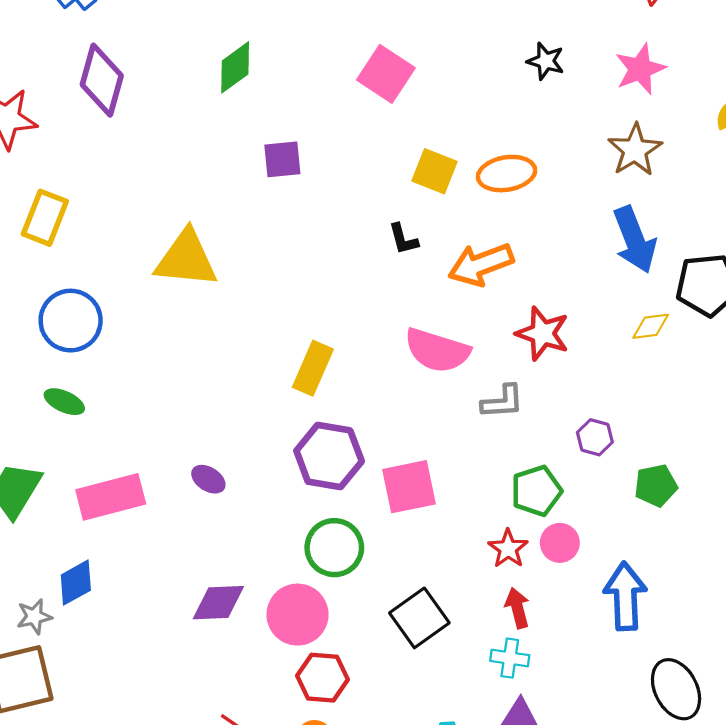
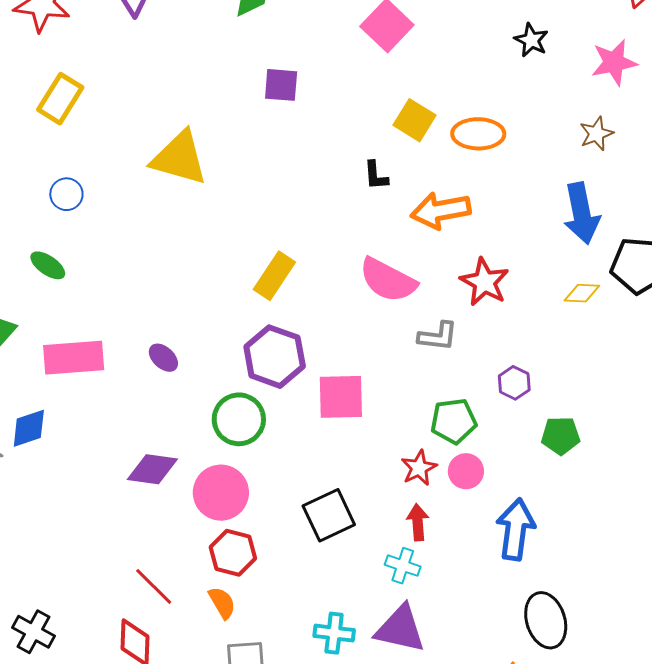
brown star: (635, 150) -> (596, 134), size x0.7
blue circle: (71, 321) -> (66, 194), size x0.6
green circle: (334, 548) -> (239, 419), moved

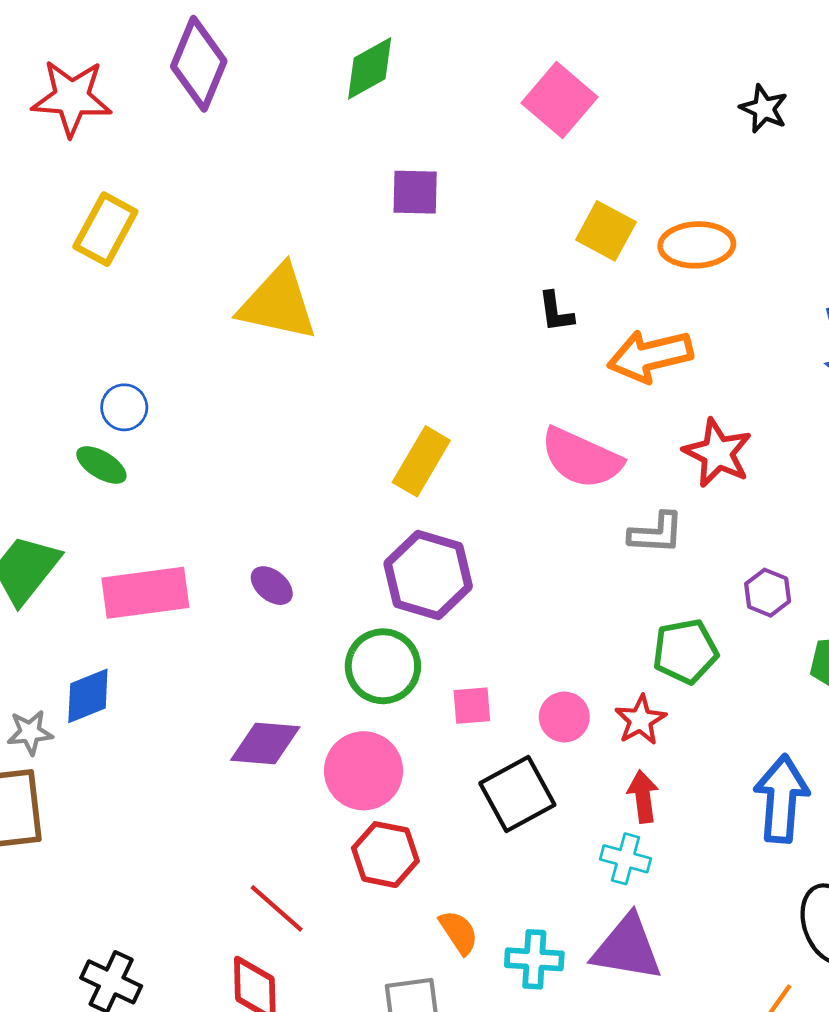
blue circle: (66, 194) -> (124, 407), moved
pink square: (341, 397) -> (472, 706), moved, size x0.6
pink circle: (466, 471) -> (564, 717), moved
orange semicircle: (222, 603) -> (459, 932), moved

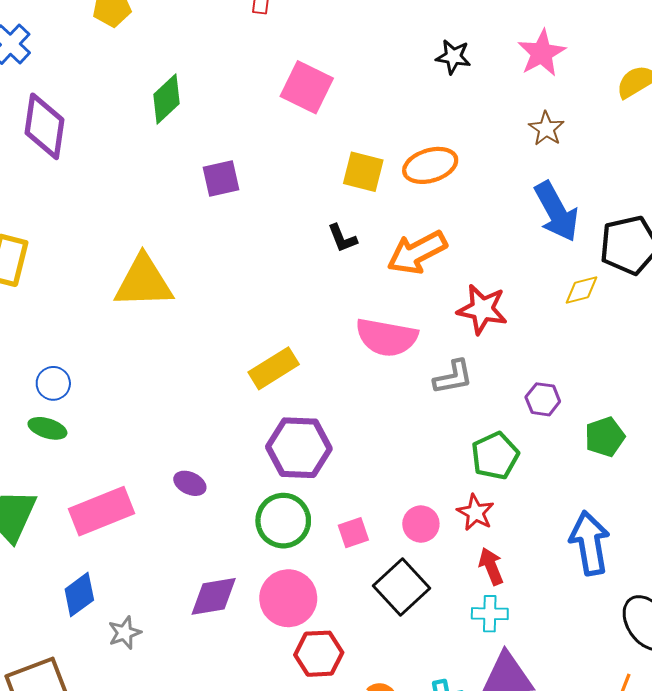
yellow rectangle: (421, 461) -> (274, 368), turned 42
gray star: (30, 732) -> (125, 633), moved

